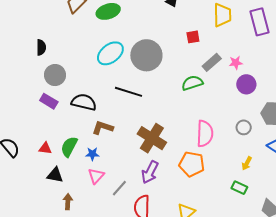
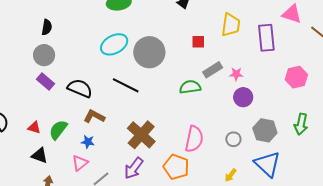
gray circle: (55, 75) -> (44, 55), moved
blue star: (92, 154) -> (88, 142), moved

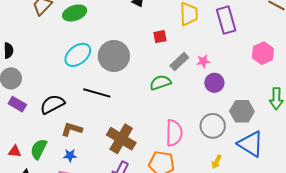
black semicircle: (80, 88) -> (52, 104), turned -40
gray circle: (233, 139) -> (213, 126), size x1.6

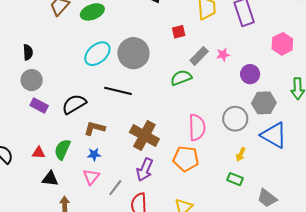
purple circle: (214, 83) -> (250, 74), moved

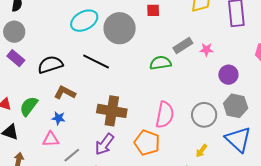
red square: (179, 32) -> (153, 10), moved
brown cross: (144, 136) -> (112, 111), turned -32
pink triangle: (91, 177) -> (51, 139), turned 36

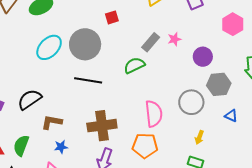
black line: (96, 61) -> (88, 80), moved
blue star: (58, 118) -> (61, 147), moved
blue triangle: (238, 139) -> (231, 116), size x0.5

